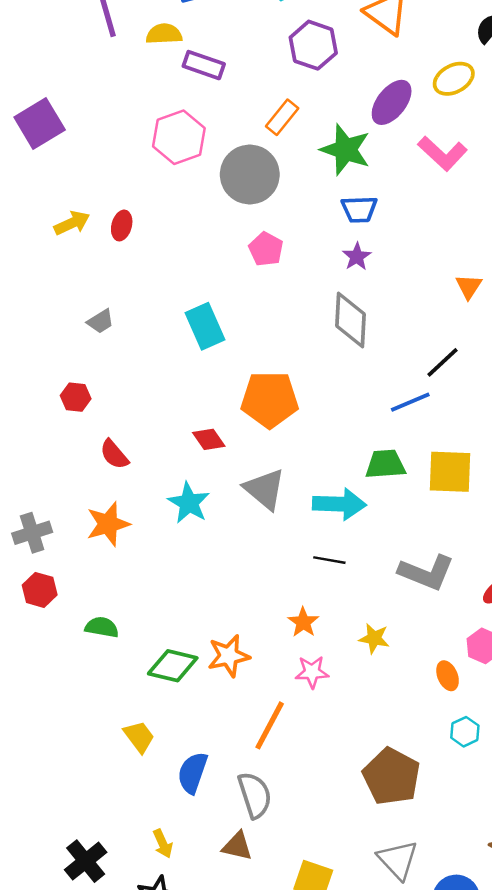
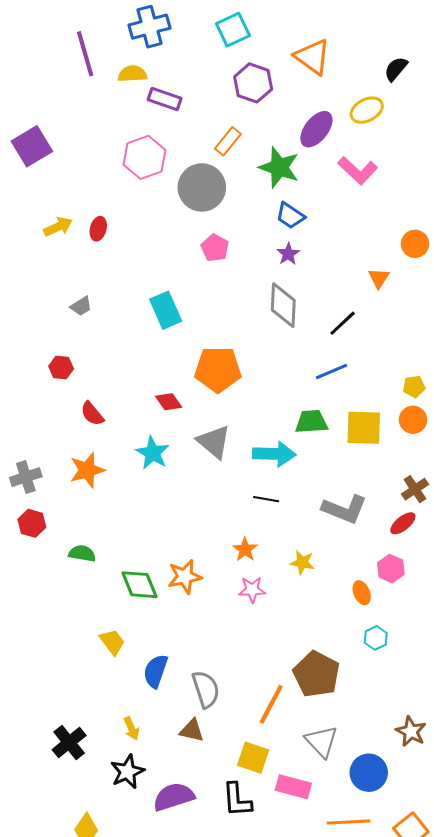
blue trapezoid: (359, 209) -> (290, 216), turned 36
black line: (443, 362) -> (343, 323), moved
green diamond: (173, 666) -> (139, 585), turned 54
orange line: (270, 725) -> (271, 704), moved

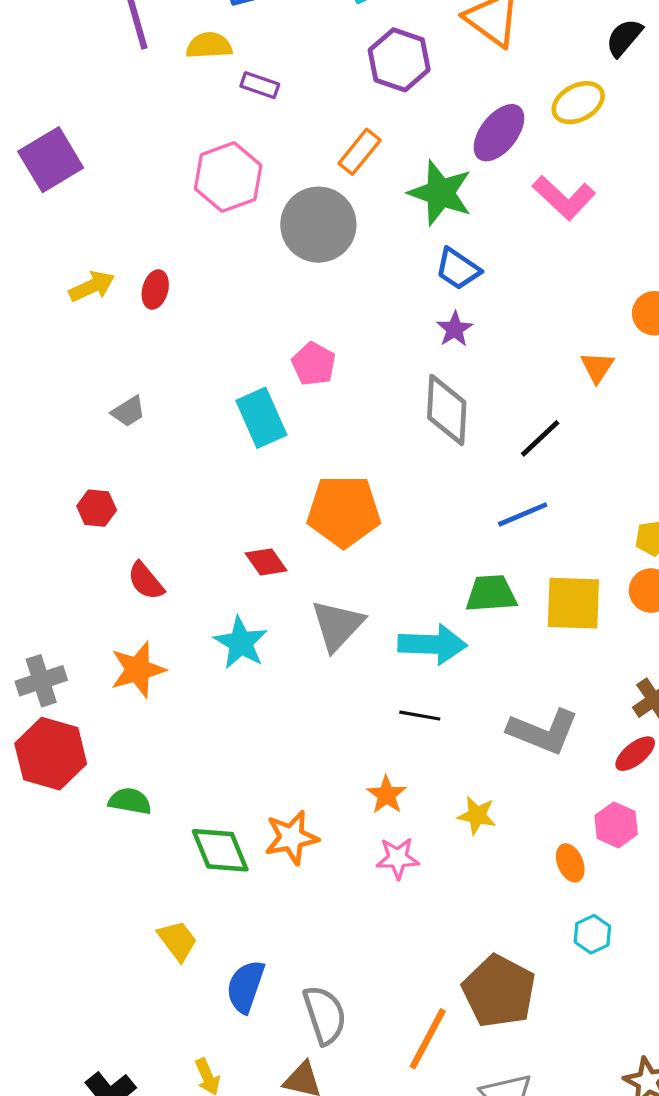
purple rectangle: (165, 99) -> (260, 85), size x0.7
pink pentagon: (215, 248) -> (314, 364), moved
gray triangle: (214, 442) -> (337, 625), turned 33
red hexagon: (32, 523) -> (51, 754), size x1.6

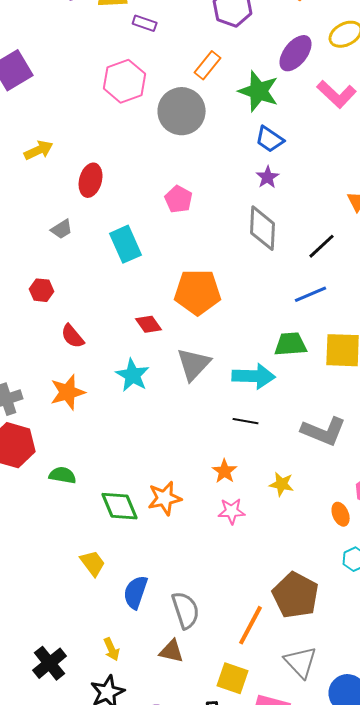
red ellipse: (155, 290) -> (91, 180), moved, size x1.4
cyan rectangle: (261, 418) -> (126, 244), moved

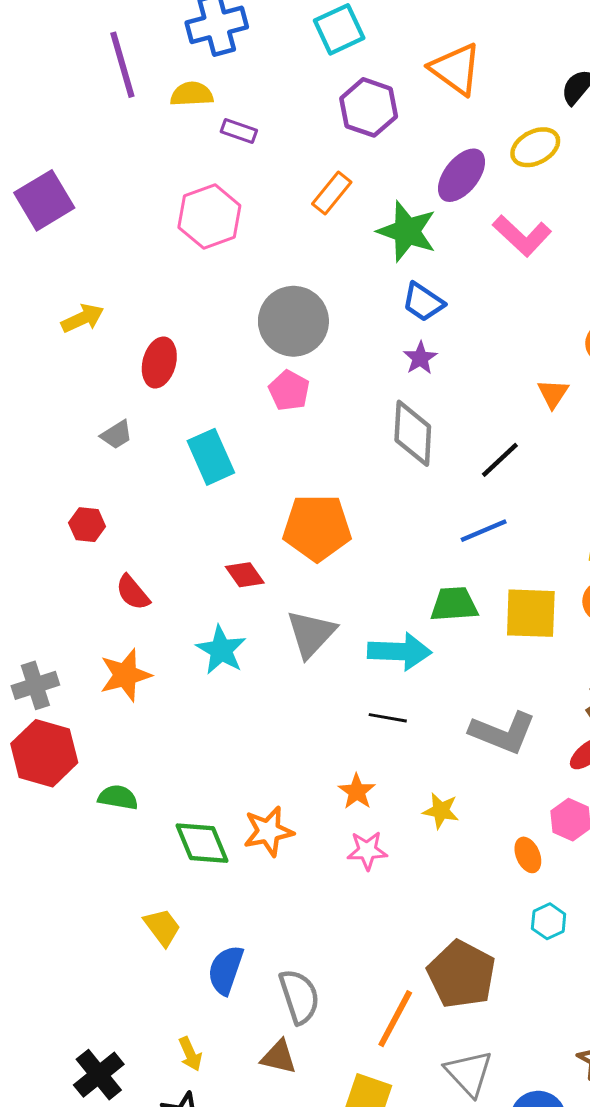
gray circle: (182, 111) -> (293, 321), moved

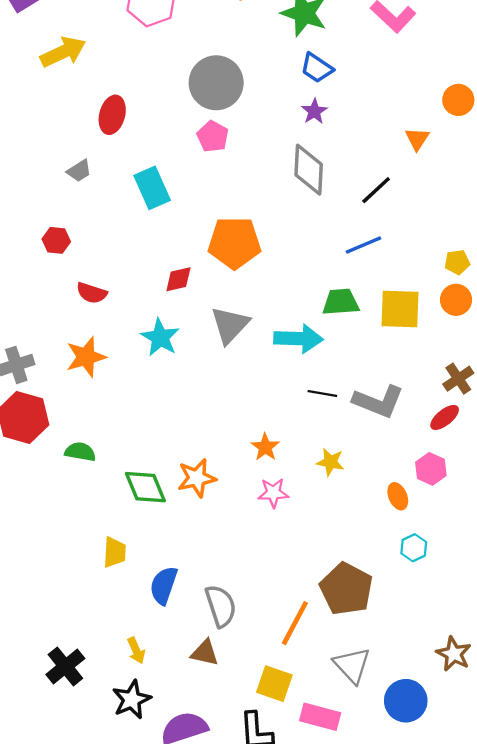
yellow arrow: (83, 318) -> (63, 52), moved, size x1.4
red diamond: (245, 575) -> (178, 279), turned -68
red semicircle: (133, 592) -> (92, 293), turned -32
black line: (388, 718) -> (322, 393), moved
yellow trapezoid: (162, 927) -> (114, 552), turned 40

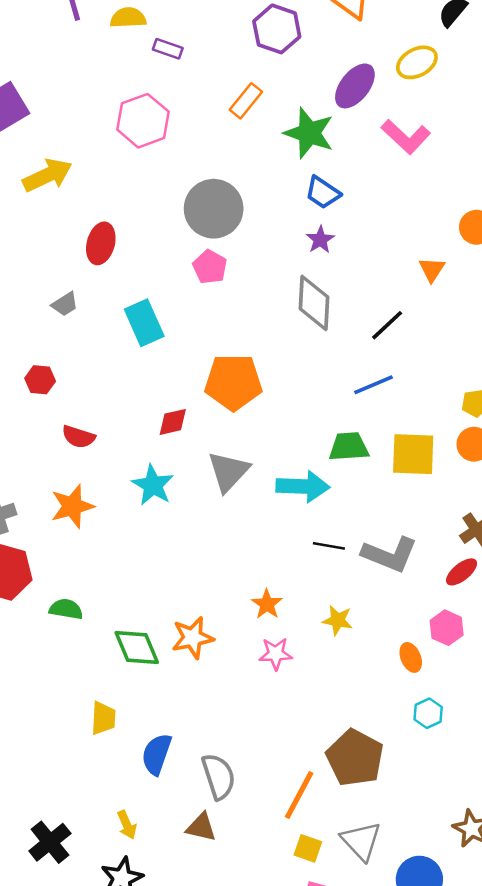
yellow square: (274, 684) -> (308, 848), moved, size x0.7

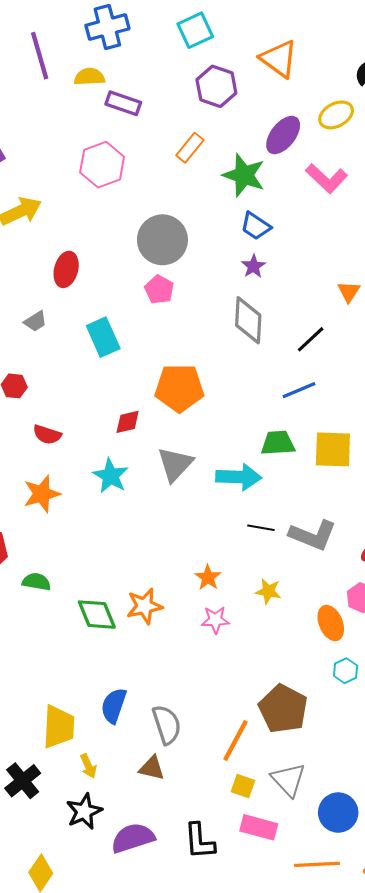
purple rectangle: (168, 49) -> (123, 103), size x1.4
orange ellipse: (411, 657) -> (331, 623), size x1.4
yellow trapezoid: (103, 718) -> (59, 727), moved, size x1.5

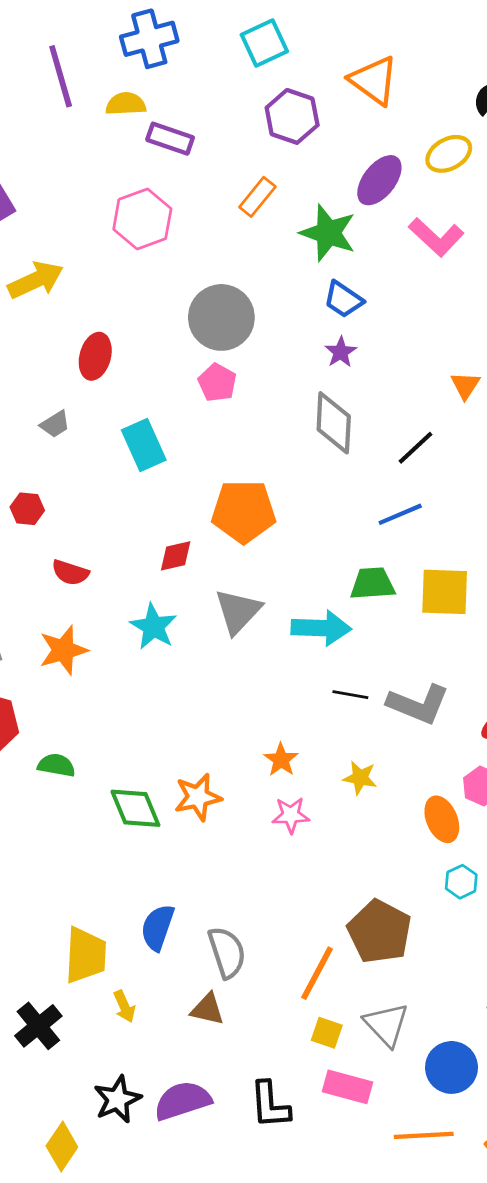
black star: (84, 811) -> (117, 1099), moved

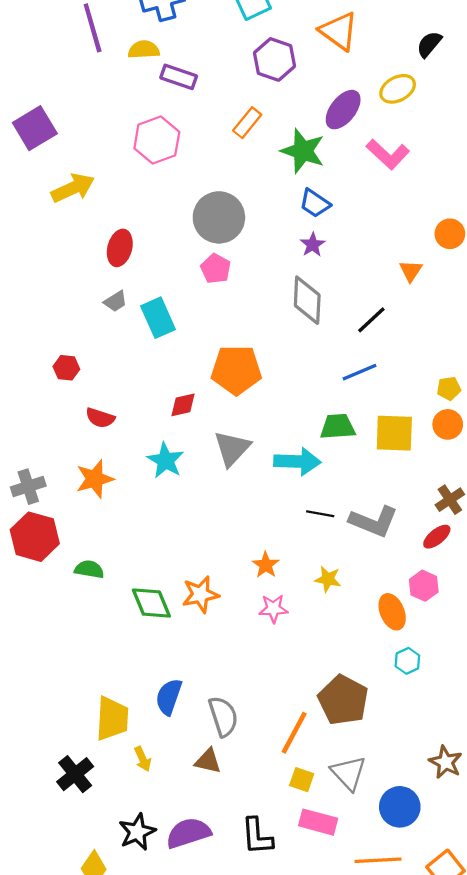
gray trapezoid: (55, 424) -> (115, 301), moved

